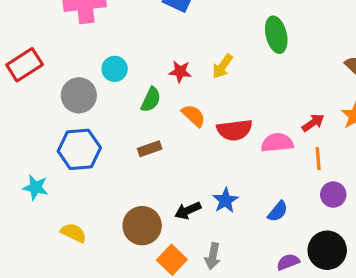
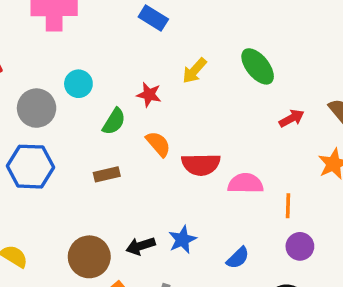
green ellipse: (276, 35) -> (258, 66), turned -32
yellow arrow: (223, 66) -> (194, 71), moved
red arrow: (313, 123) -> (292, 118), moved

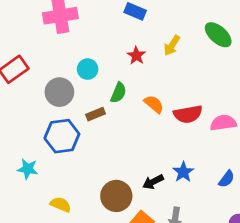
red star: (149, 95) -> (136, 56), moved, turned 30
brown rectangle: (107, 174) -> (96, 114), moved

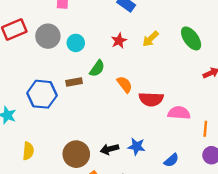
gray circle: (59, 92) -> (48, 36), moved
blue star: (183, 172) -> (137, 147), turned 30
yellow semicircle: (61, 205) -> (28, 151), turned 60

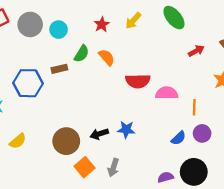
orange semicircle: (125, 84) -> (107, 57), moved
yellow semicircle: (28, 151) -> (18, 141), turned 48
blue semicircle: (171, 160) -> (179, 138), moved

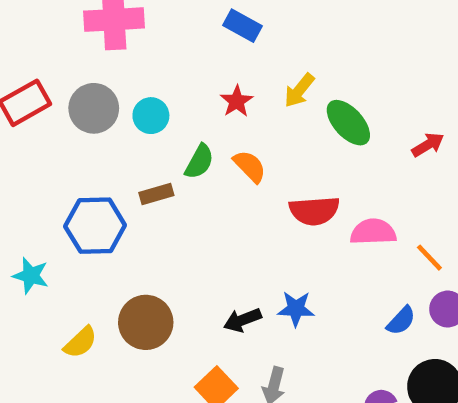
green ellipse: (174, 18) -> (348, 123), moved
orange line: (194, 107) -> (429, 258), turned -42
brown circle: (66, 141) -> (146, 322), moved

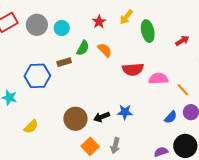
green ellipse: (348, 123) -> (148, 31), turned 30
brown circle: (146, 322) -> (75, 119), moved

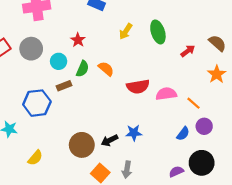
red star: (99, 22) -> (78, 40), moved
cyan circle: (62, 28) -> (59, 61), moved
green ellipse: (148, 31) -> (158, 32), moved

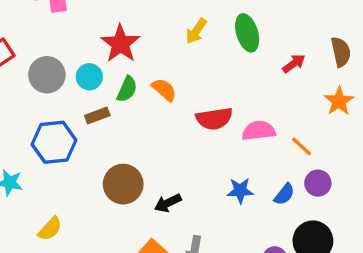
red star: (78, 40) -> (120, 44), size x1.6
brown semicircle: (217, 43) -> (341, 52), turned 36
gray circle: (31, 49) -> (47, 75), moved
blue star: (134, 133) -> (240, 191), moved
brown circle: (82, 145) -> (123, 184), moved

